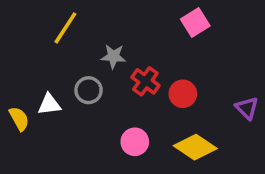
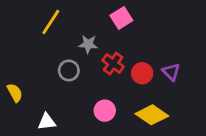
pink square: (195, 23) -> (121, 18), moved
white triangle: (49, 104) -> (47, 122), moved
purple triangle: (247, 108) -> (171, 72), moved

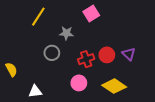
red cross: (113, 64) -> (86, 59), moved, turned 35

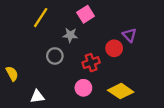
pink square: (91, 13) -> (86, 14), moved
purple triangle: (129, 54) -> (129, 35), moved
red circle: (107, 55) -> (114, 48), moved

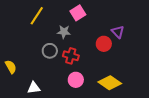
red cross: (91, 63) -> (71, 56), moved, turned 35

